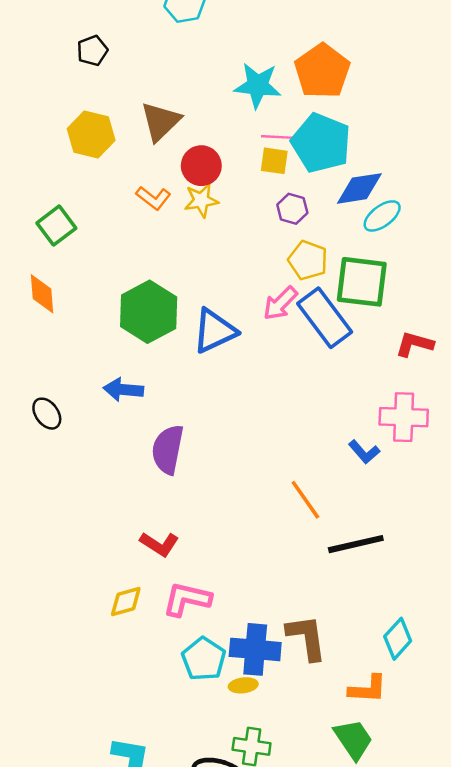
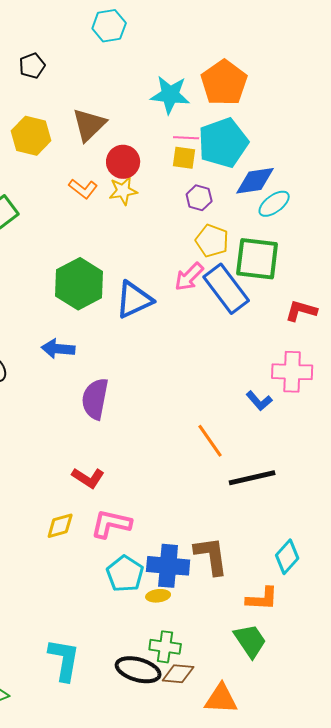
cyan pentagon: (321, 143) -> (223, 143), turned 30

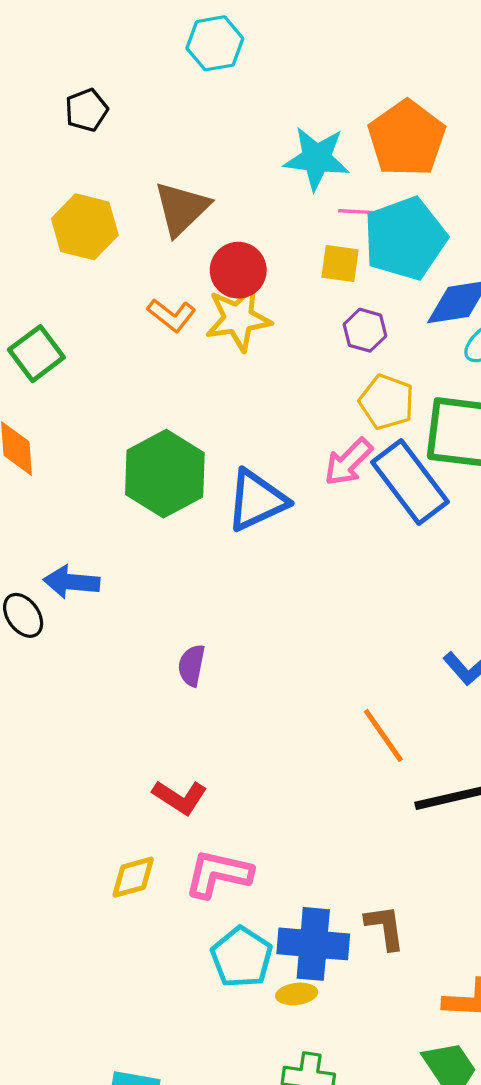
pink line: (186, 138) -> (360, 212), moved
yellow star: (123, 191) -> (238, 319), size x1.4
blue arrow: (58, 349) -> (71, 582), moved
purple semicircle: (95, 399) -> (192, 665), size x0.6
brown L-shape: (211, 556) -> (385, 927), size x0.7

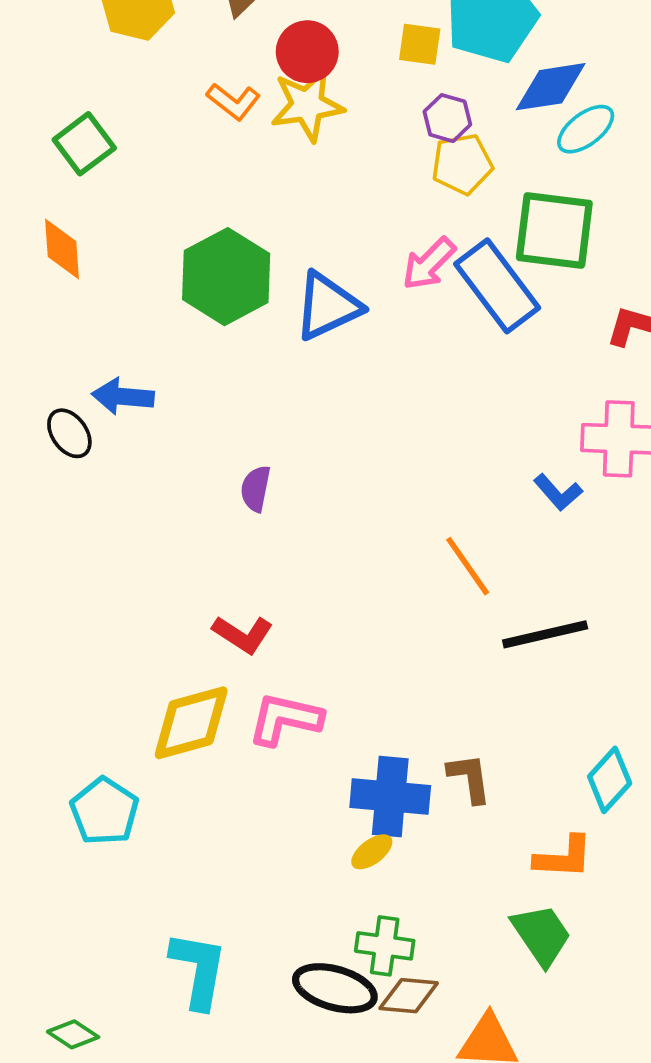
yellow pentagon: (387, 402) -> (462, 164), moved, turned -30
yellow diamond: (133, 877) -> (191, 723), size x1.6
cyan pentagon: (242, 957) -> (104, 811), moved
yellow ellipse: (297, 994) -> (372, 852), turned -30

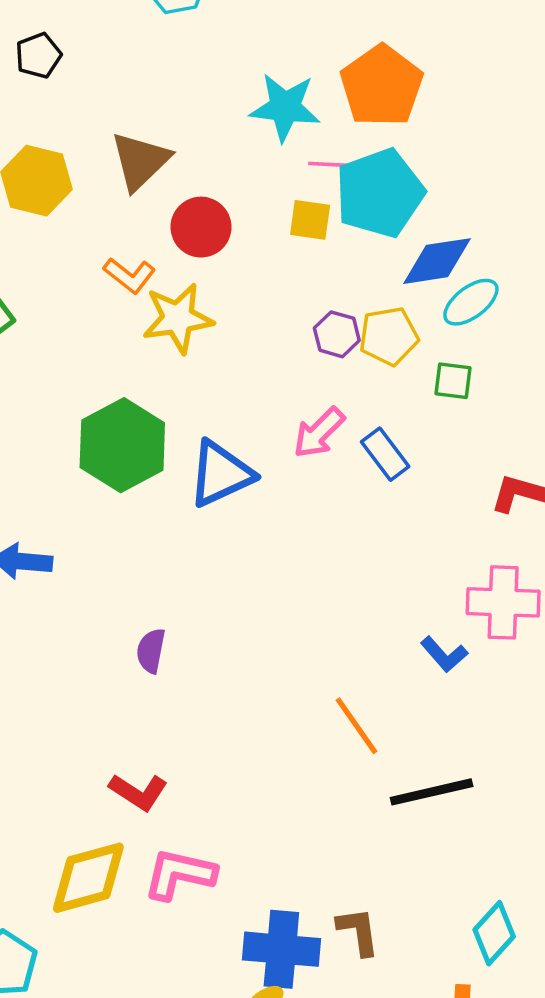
yellow star: (307, 105) -> (178, 318), moved
purple hexagon: (447, 118) -> (337, 334), moved
yellow pentagon: (462, 164) -> (389, 336), moved
green square: (554, 230) -> (453, 381), moved, size x0.5
blue rectangle: (497, 286) -> (385, 454), size x0.6

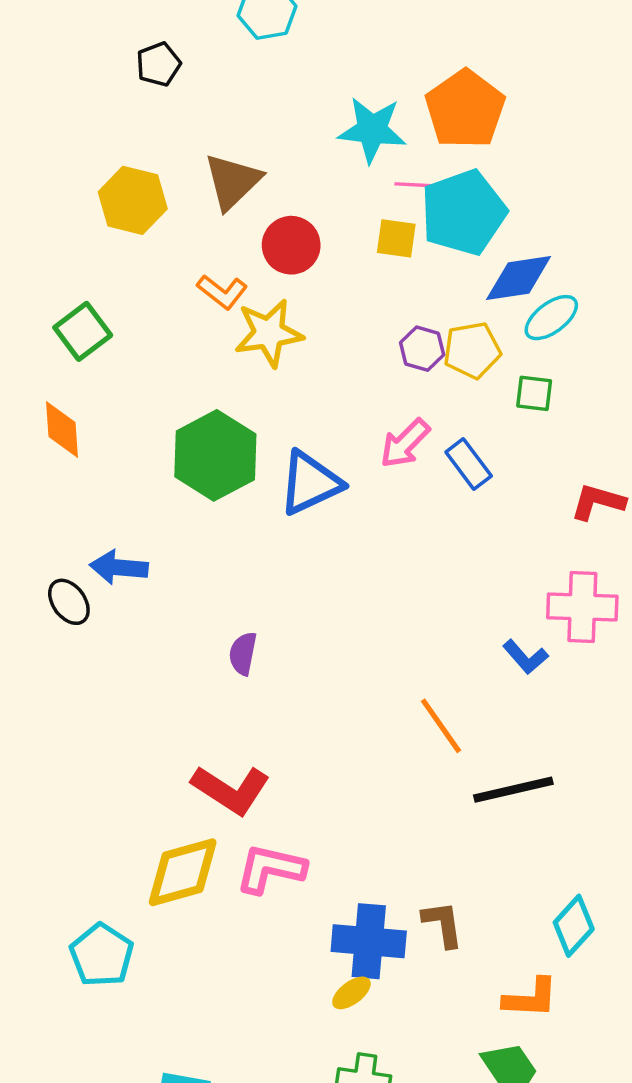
black pentagon: (38, 55) -> (159, 64), moved
red L-shape: (138, 792) -> (231, 790), size x1.4

